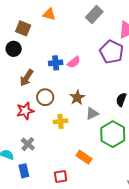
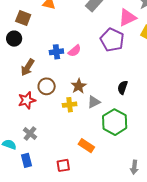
yellow cross: (60, 121) -> (70, 105), moved

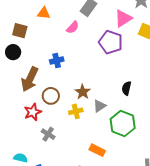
pink semicircle: (75, 51) -> (73, 27), moved
brown arrow: (28, 67) -> (30, 79), size x1.4
gray cross: (30, 134) -> (48, 134), moved

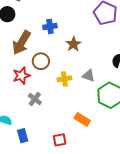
brown star: (83, 92) -> (73, 44), moved
gray triangle: (100, 106) -> (88, 76), turned 48

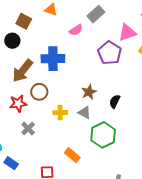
blue cross: (50, 26) -> (53, 59), size x1.6
brown star: (73, 44) -> (89, 92), moved
blue rectangle: (23, 136) -> (11, 163), turned -48

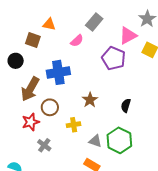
brown square: (24, 21) -> (33, 40), moved
brown star: (89, 92) -> (90, 100), moved
gray triangle: (84, 113) -> (95, 141), moved

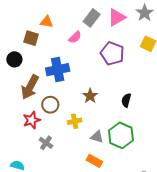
pink triangle: (128, 36) -> (117, 17), moved

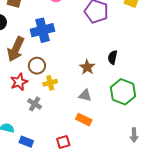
brown star: (90, 96) -> (87, 67), moved
yellow cross: (75, 121) -> (50, 83), moved
green hexagon: (121, 135) -> (123, 92), moved

